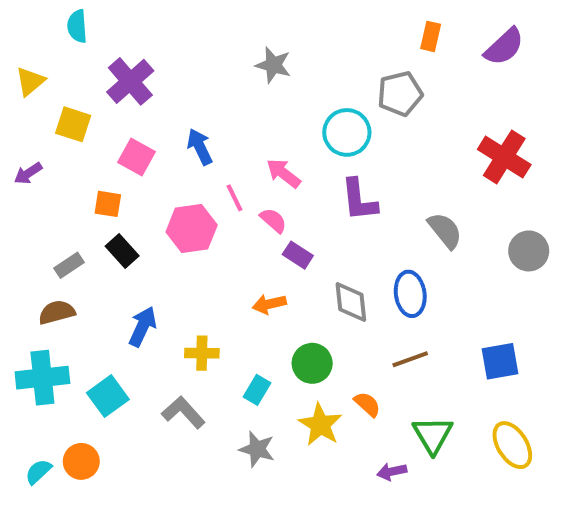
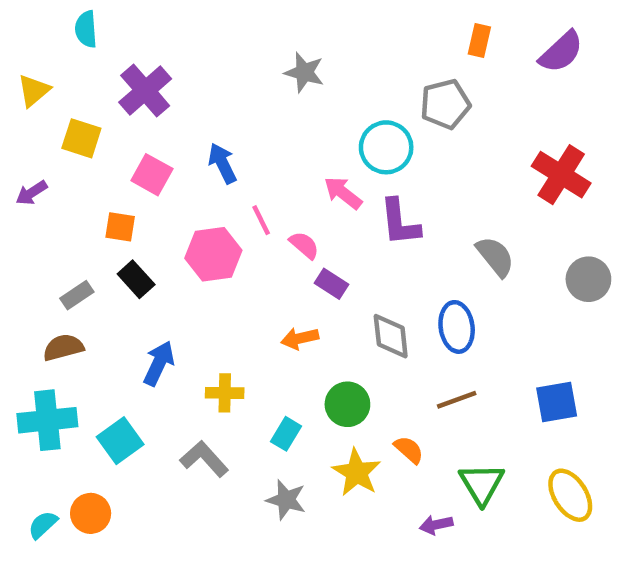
pink arrow: (284, 173) -> (343, 193), moved

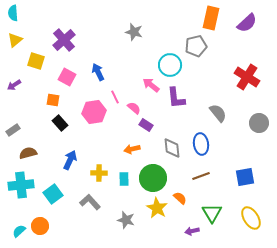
cyan semicircle: (86, 29) -> (13, 13), moved
orange rectangle: (479, 41) -> (211, 18), size x1.6
gray rectangle: (77, 295) -> (13, 130), moved
green circle: (347, 404) -> (153, 178), size x1.4
cyan rectangle: (286, 434) -> (124, 179), moved, turned -32

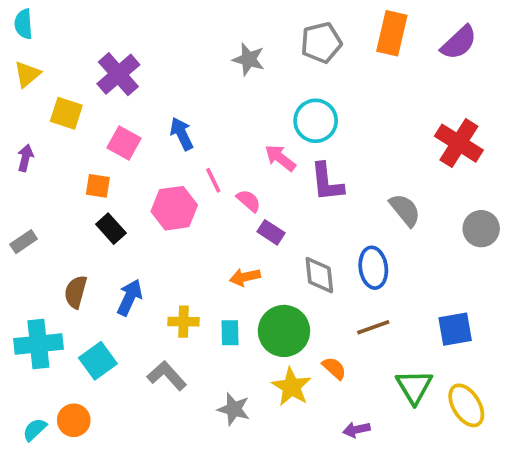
gray pentagon: (196, 46) -> (321, 43), moved
purple arrow: (14, 85) -> (25, 158), turned 136
brown semicircle: (28, 153) -> (76, 292), moved, turned -60
green triangle: (212, 213) -> (414, 387), moved

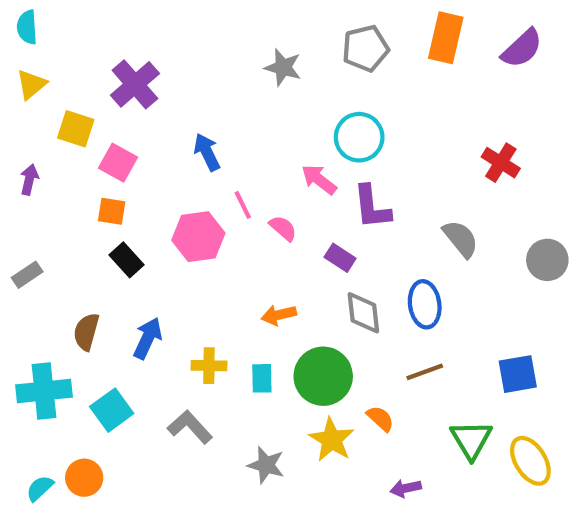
pink square: (124, 143) -> (118, 163), moved
red cross: (459, 143) -> (501, 163), moved, size x0.7
purple rectangle: (271, 232) -> (340, 258), moved

